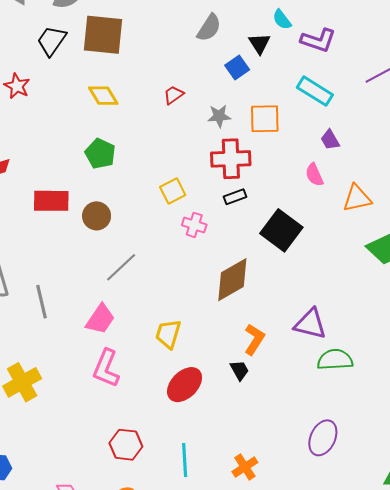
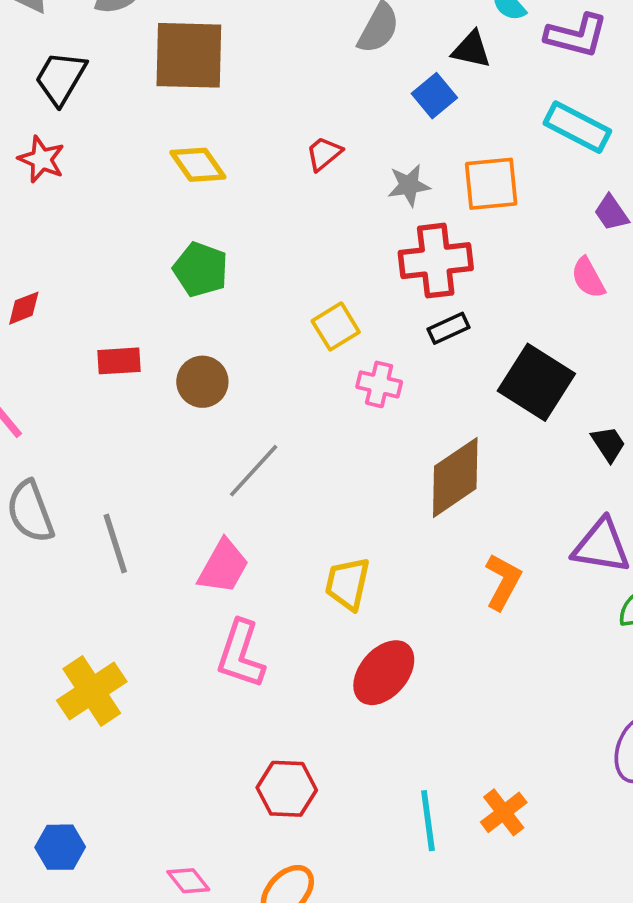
black trapezoid: (52, 41) -> (61, 78), moved
black triangle: (259, 44) -> (471, 49), turned -40
red rectangle: (51, 201) -> (119, 361), size x0.7
black trapezoid: (240, 370) -> (608, 444), moved
cyan line: (185, 460) -> (428, 821), moved

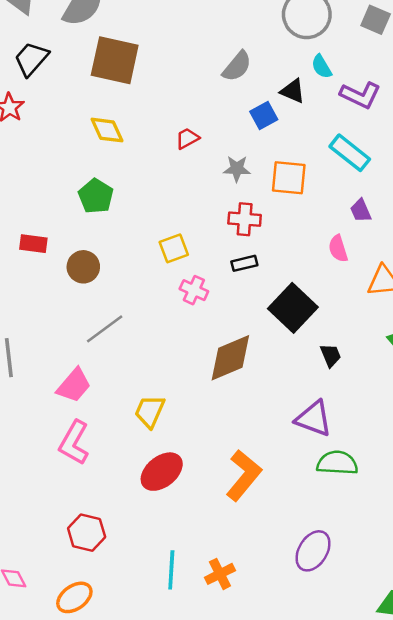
red cross: (436, 261) -> (245, 219), size x0.7
orange L-shape: (503, 582) -> (244, 475), moved, size x1.4

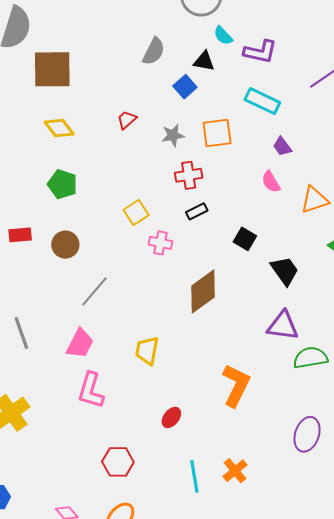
black square: (293, 308) -> (245, 239), size x0.6
black trapezoid: (331, 355) -> (285, 271), size x1.5
red ellipse: (162, 472) -> (171, 417), moved, size x0.6

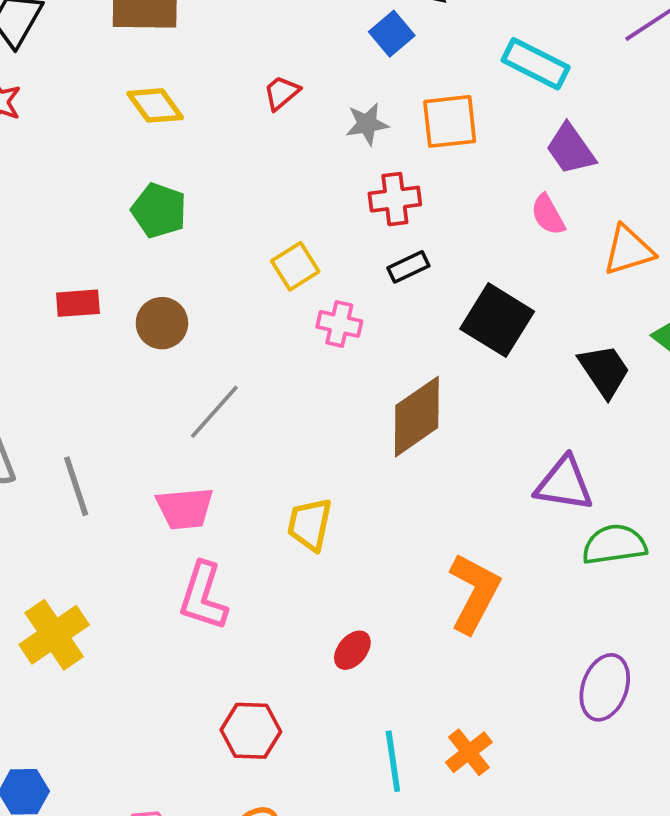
purple trapezoid: (282, 146) -> (571, 149), size x1.4
black square: (245, 239) -> (497, 320), size x1.6
black trapezoid: (285, 271) -> (604, 371), moved
pink trapezoid: (80, 344) -> (185, 508), turned 56

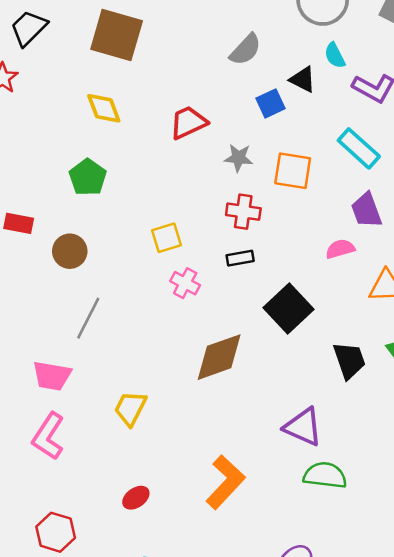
red trapezoid: (281, 93) -> (188, 122), size x1.5
pink semicircle: (548, 215) -> (340, 249), turned 88
gray line: (214, 412) -> (88, 318), turned -30

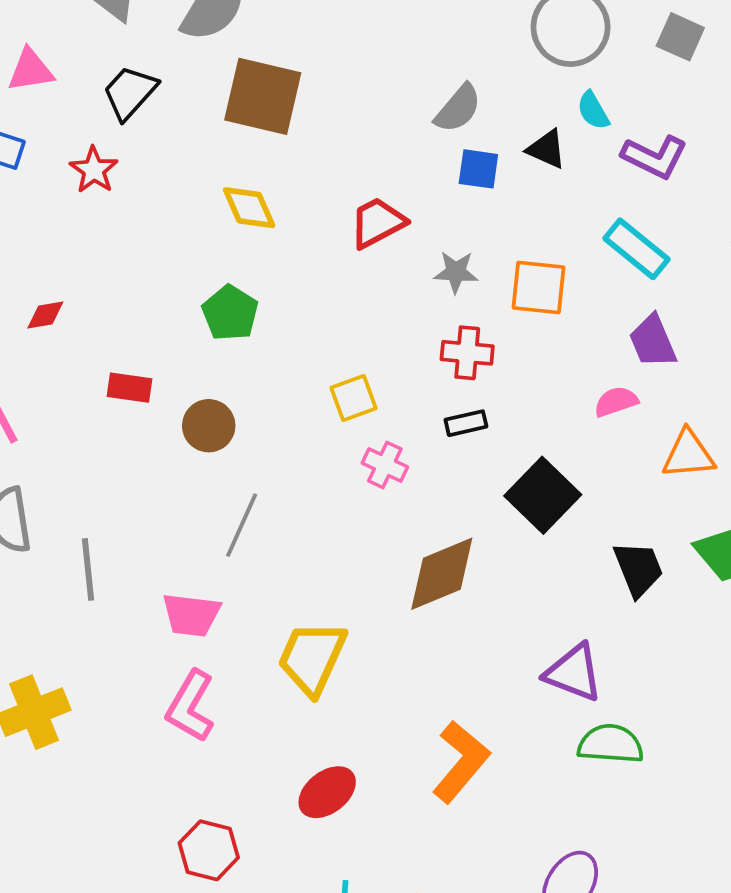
blue square: (271, 103) -> (478, 169), moved, turned 36
yellow trapezoid: (130, 408) -> (312, 658), size x1.4
red ellipse: (136, 498) -> (327, 792), size x1.4

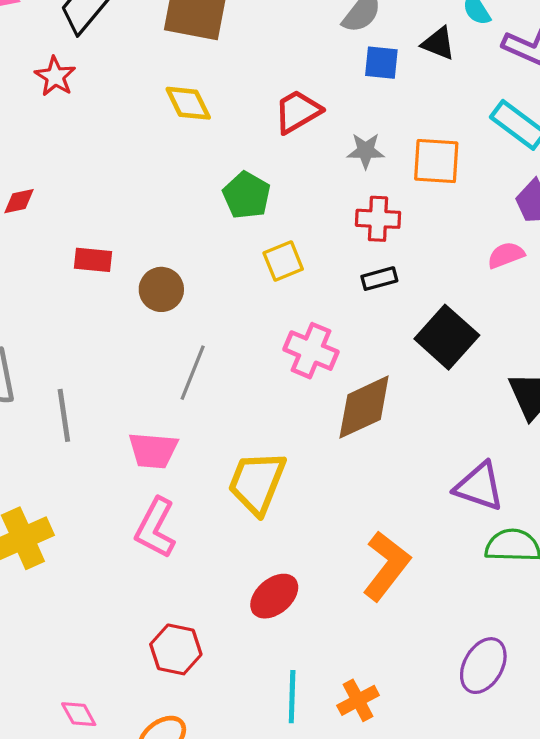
green pentagon: (230, 313) -> (247, 195), moved
pink cross: (385, 465) -> (311, 351), moved, size x1.4

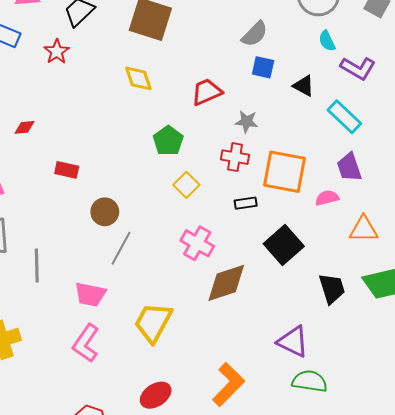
black triangle: (438, 43) -> (304, 86), moved
orange square: (436, 161) -> (284, 172), moved, size x1.4
red cross: (378, 219) -> (235, 157), moved
yellow square: (283, 261) -> (186, 185), turned -30
brown circle: (161, 289) -> (105, 212), moved

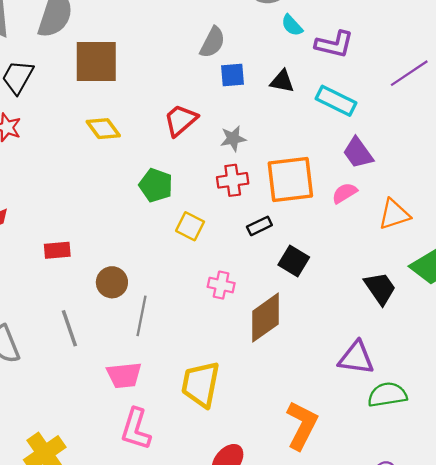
pink cross: (197, 243) -> (221, 285), size x0.7
black square: (284, 245) -> (294, 261), moved, size x0.7
gray line: (37, 266) -> (69, 328), moved

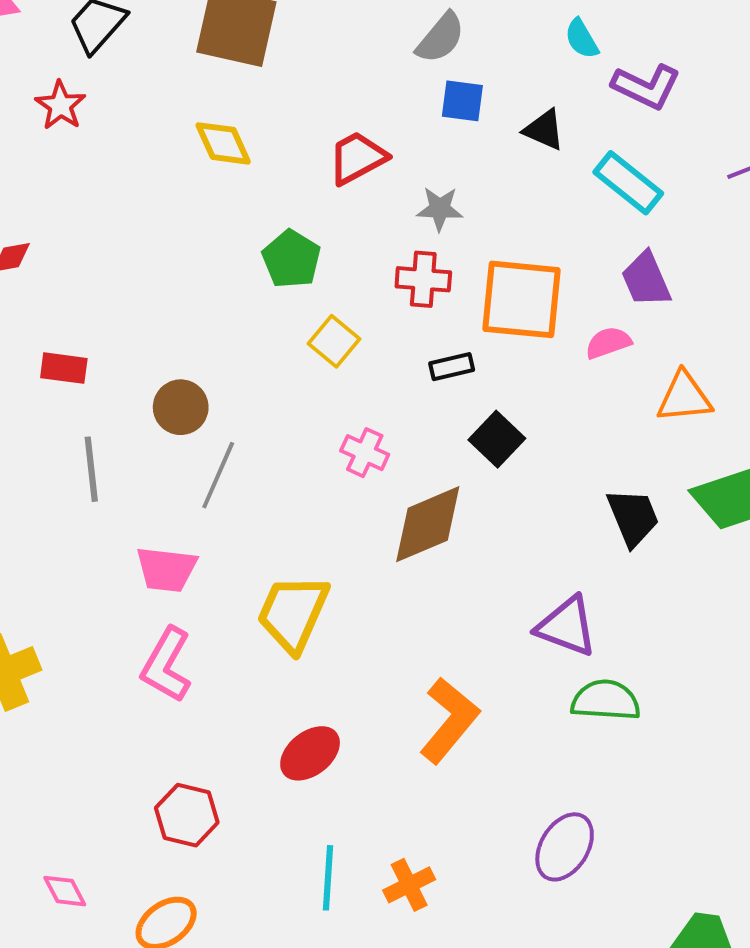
red rectangle: (57, 250) -> (64, 368), moved

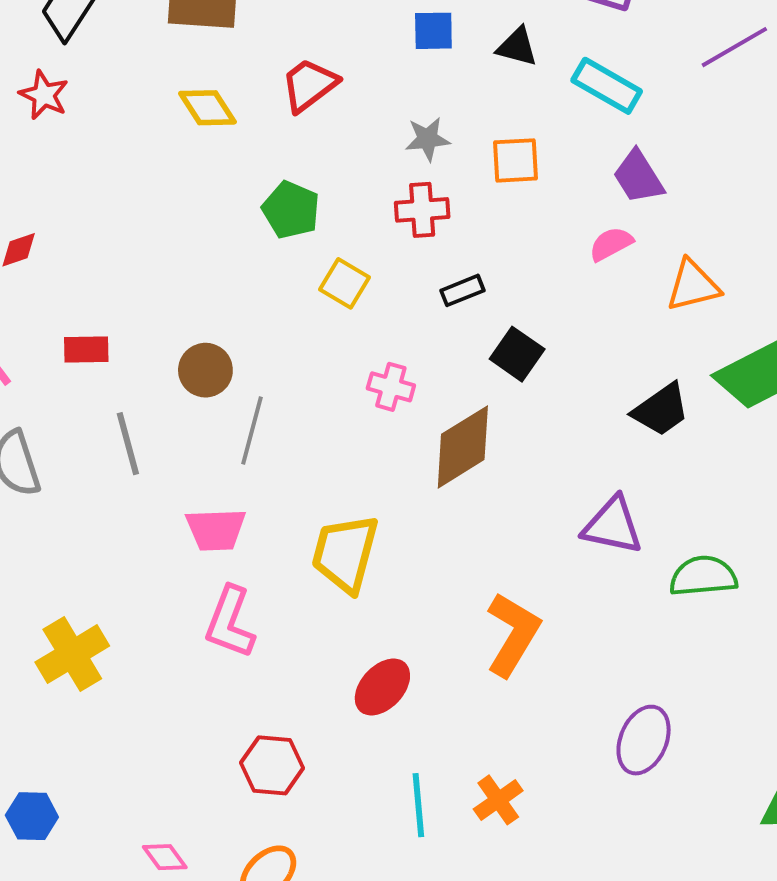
red trapezoid: (357, 158) -> (309, 85), moved
orange square: (521, 299) -> (515, 160), moved, size x0.6
black trapezoid: (633, 517) -> (661, 410), turned 86
green semicircle: (606, 700) -> (703, 576), moved

